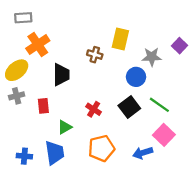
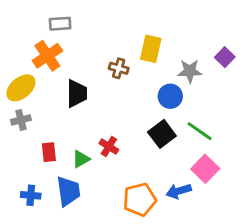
gray rectangle: (23, 18) -> (60, 24), moved
red rectangle: (43, 106) -> (49, 152), moved
red cross: (94, 109) -> (109, 146), moved
orange pentagon: (101, 148) -> (140, 200), moved

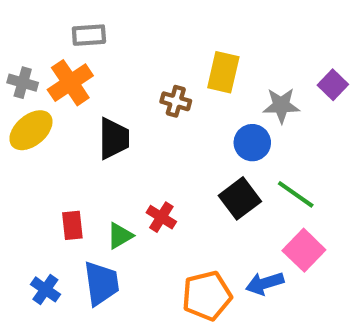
gray cross: (21, 120) -> (23, 83), moved, turned 30
blue cross: (31, 195) -> (45, 289), turned 30

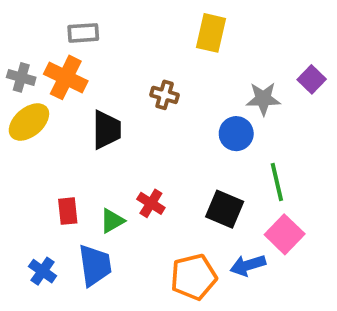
yellow rectangle: (223, 72) -> (211, 33), moved
orange cross: (70, 83) -> (66, 77), turned -30
green line: (296, 194) -> (277, 182), turned 42
black square: (240, 198) -> (225, 209), moved, turned -30

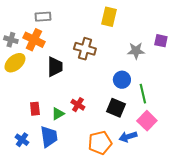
purple square: (312, 79) -> (161, 41), turned -32
brown cross: (165, 95) -> (85, 49), size x1.5
blue circle: (236, 134) -> (122, 80), moved

